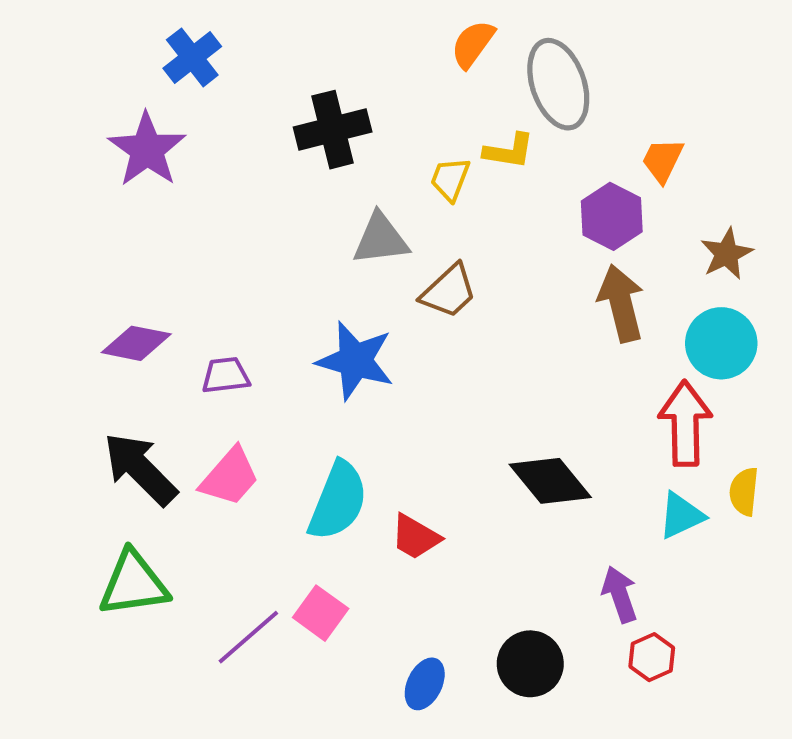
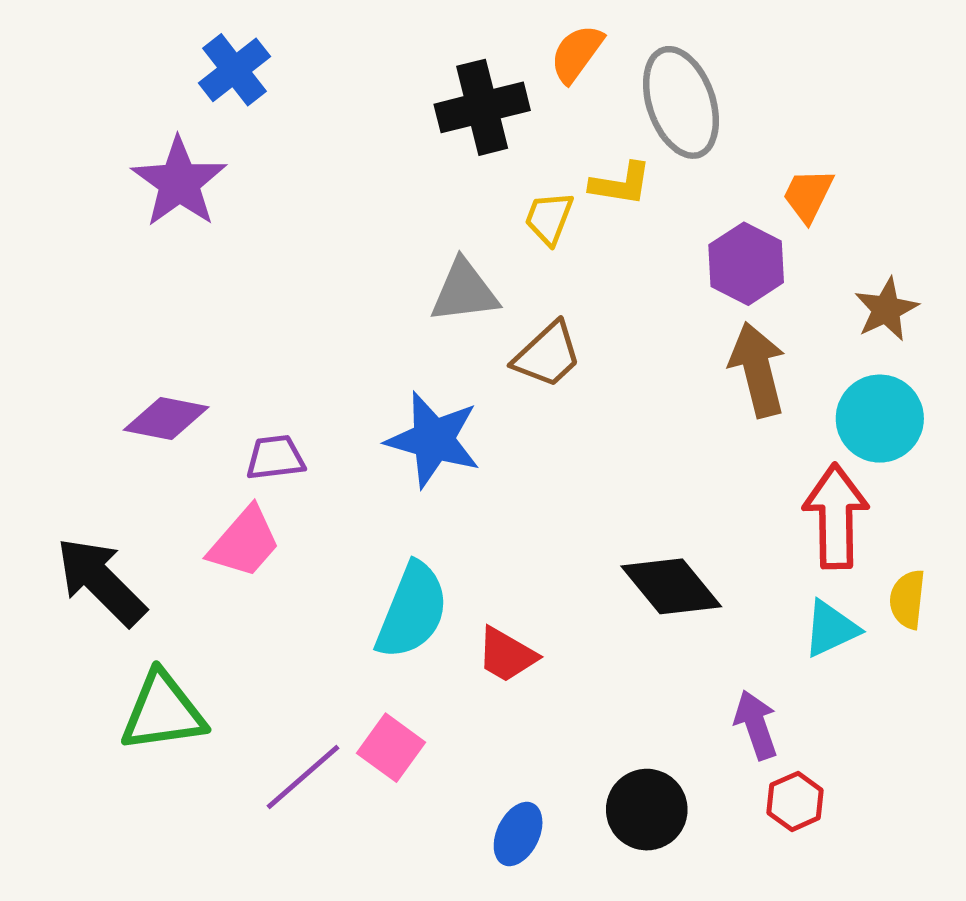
black cross: (333, 130) -> (482, 107), moved
black arrow: (140, 469) -> (101, 581), moved
pink trapezoid: (230, 477) -> (244, 542), moved

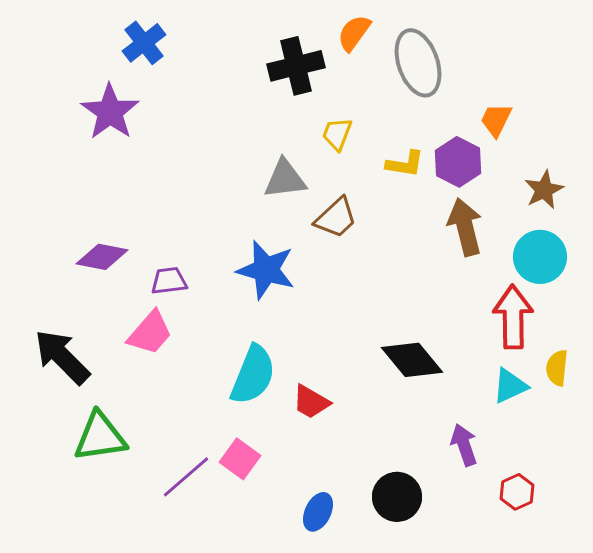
yellow L-shape: (621, 184) -> (405, 164), moved
red hexagon: (795, 801) -> (517, 492), moved

